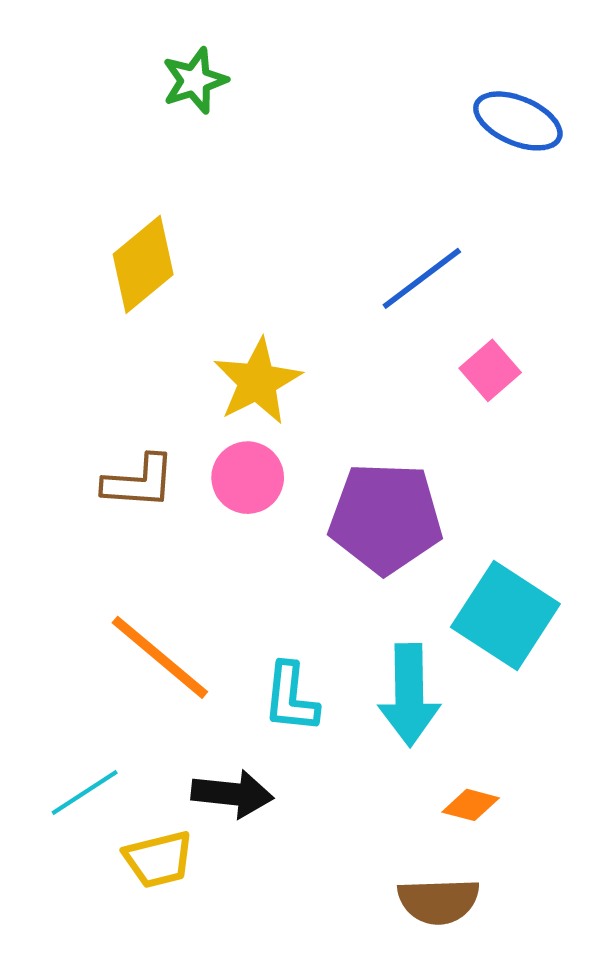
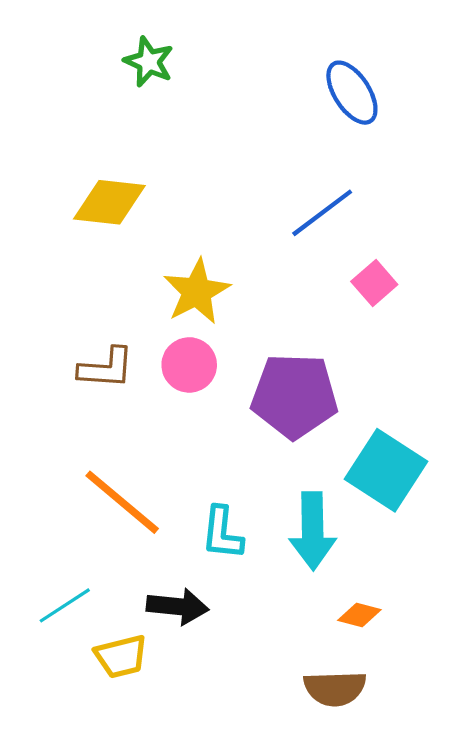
green star: (195, 81) -> (149, 62), turned -30
blue ellipse: (518, 121) -> (352, 93), moved, turned 34
yellow diamond: (143, 264) -> (109, 202), turned 46

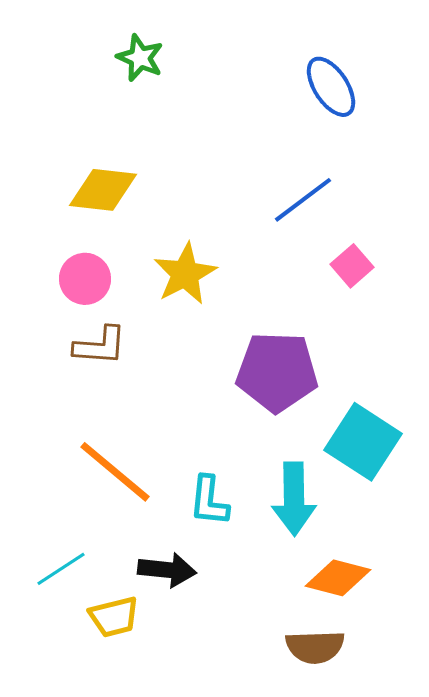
pink circle: (189, 365) -> (85, 279), moved
orange diamond: (359, 615) -> (338, 578), size x1.6

